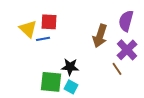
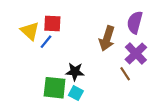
blue line: (43, 39) -> (46, 42), turned -40

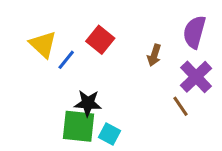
red square: (52, 23) -> (100, 40), moved, turned 36
brown arrow: (107, 38) -> (154, 55), size x0.6
black star: (75, 72) -> (88, 103), moved

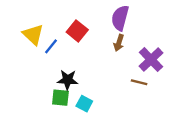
purple semicircle: (194, 32) -> (120, 18), moved
brown line: (181, 106) -> (139, 82), turned -42
green square: (79, 126) -> (60, 98), size x0.7

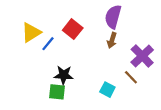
yellow triangle: (33, 35) -> (31, 32), turned 45
brown line: (139, 82) -> (131, 77), turned 32
cyan square: (84, 104) -> (107, 90), moved

